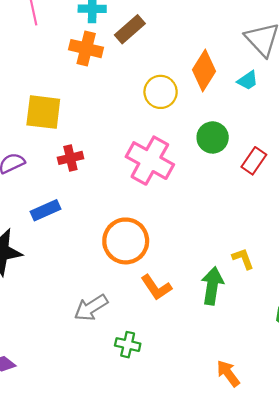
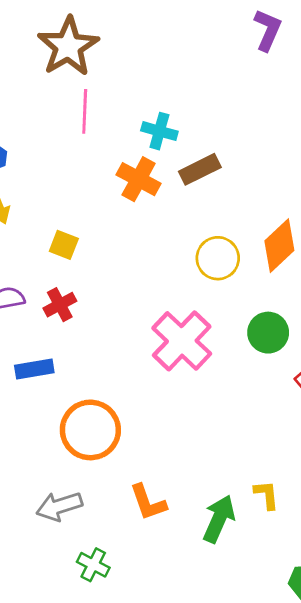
yellow square: (43, 112) -> (64, 245), size x0.6
red cross: (70, 158) -> (60, 305), moved, turned -30
orange circle: (126, 241) -> (90, 430), moved

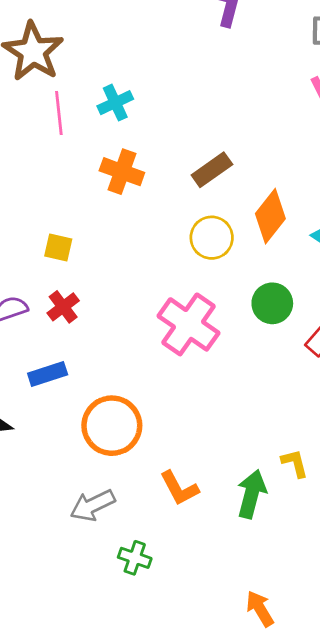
cyan cross: (159, 131) -> (115, 103), moved, turned -32
brown rectangle: (200, 169) -> (212, 170), moved

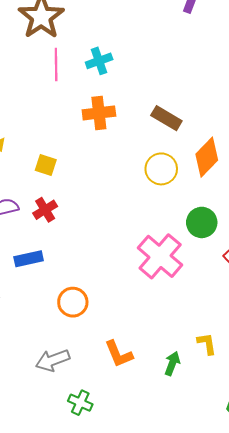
brown rectangle: (212, 170) -> (166, 118), turned 60
orange cross: (122, 172) -> (99, 113), turned -32
pink cross: (189, 324) -> (160, 256), moved
orange circle: (112, 426) -> (73, 302), size x0.7
green arrow: (252, 494) -> (172, 363), size x0.7

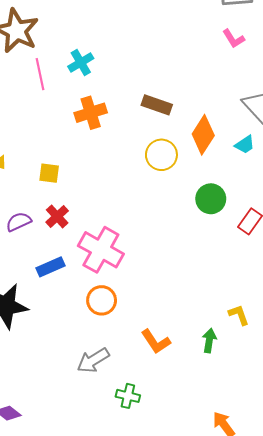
pink cross: (160, 256) -> (101, 250), moved

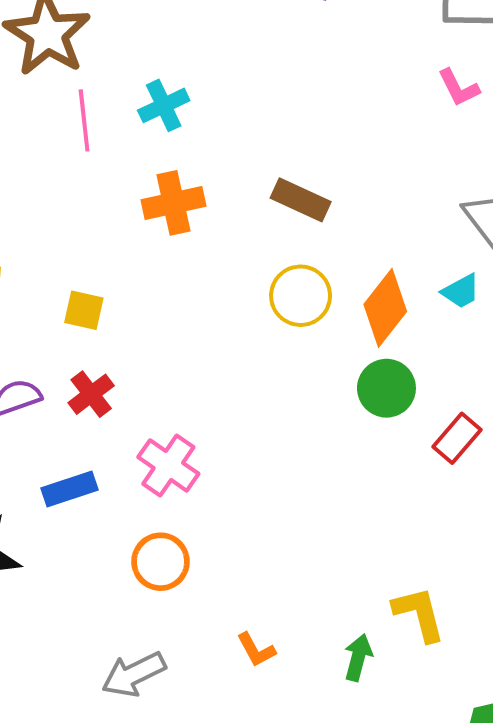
orange diamond: (203, 135) -> (385, 308), moved
pink cross: (101, 250) -> (168, 465), size x0.7
yellow L-shape: (239, 315) -> (419, 614), size x1.4
orange L-shape: (156, 342) -> (256, 650), size x0.7

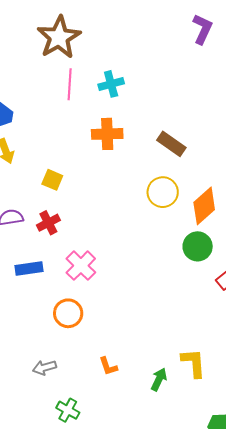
gray arrow: (134, 674) -> (44, 368), size x0.7

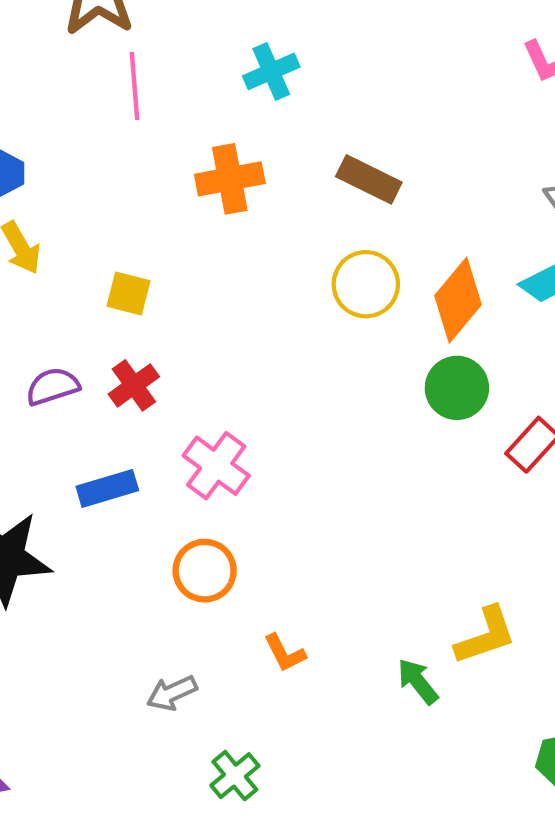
cyan cross: (111, 84) -> (271, 71), moved
yellow L-shape: (193, 363) -> (486, 636), turned 84
orange L-shape: (108, 366) -> (285, 653), moved
green arrow: (159, 379) -> (418, 681), turned -55
green cross: (68, 410) -> (235, 776), turned 30

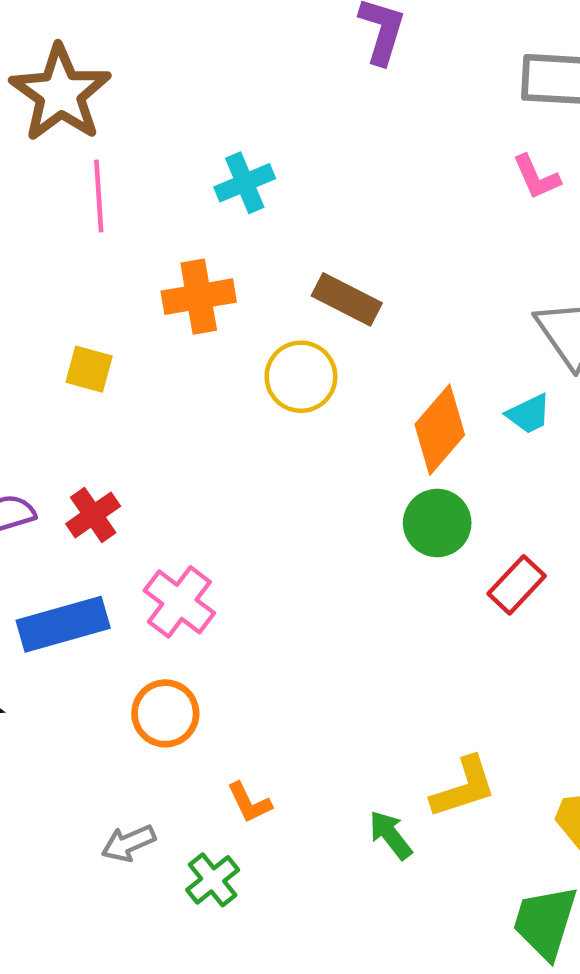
yellow circle: (366, 284) -> (301, 377), moved
yellow square: (128, 293) -> (89, 369), moved
blue rectangle: (107, 488) -> (63, 624), size x1.4
green cross: (235, 776) -> (213, 880), moved

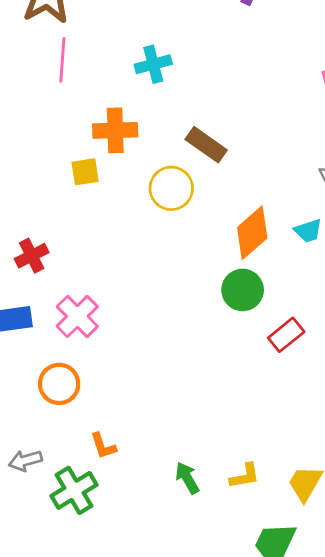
yellow square: (89, 369) -> (85, 172), moved, turned -32
yellow L-shape: (464, 787) -> (245, 476), moved, size x0.7
green cross: (213, 880) -> (74, 490), size x1.4

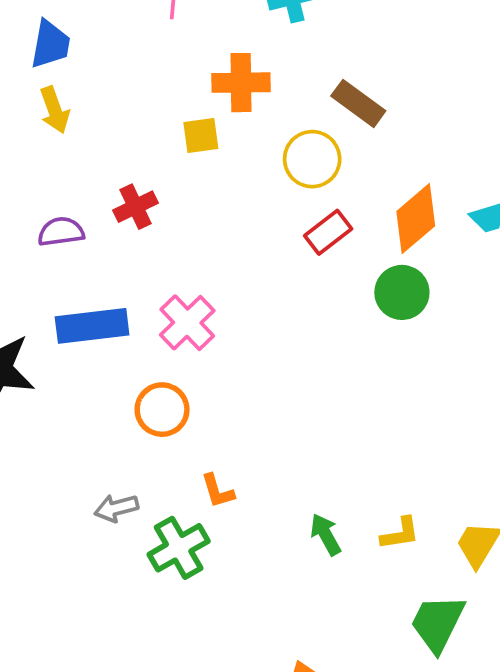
red cross: (32, 256) -> (135, 207), moved
red rectangle: (286, 335) -> (328, 232), moved

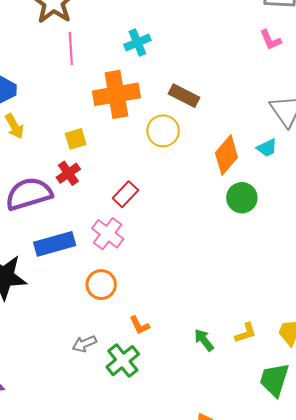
orange cross: (241, 83) -> (116, 94), size x1.4
yellow square: (201, 136) -> (76, 139), moved
purple semicircle: (61, 232) -> (29, 194), size x1.8
red rectangle: (328, 232) -> (125, 194), moved
green circle: (402, 292) -> (242, 198), moved

